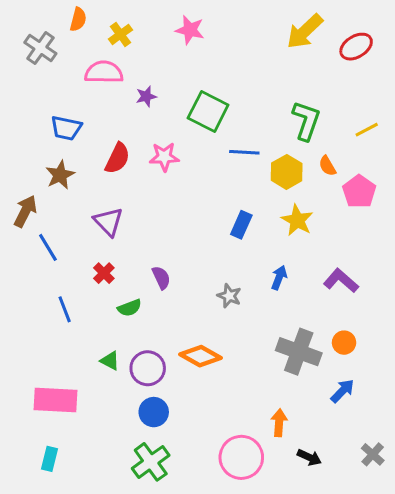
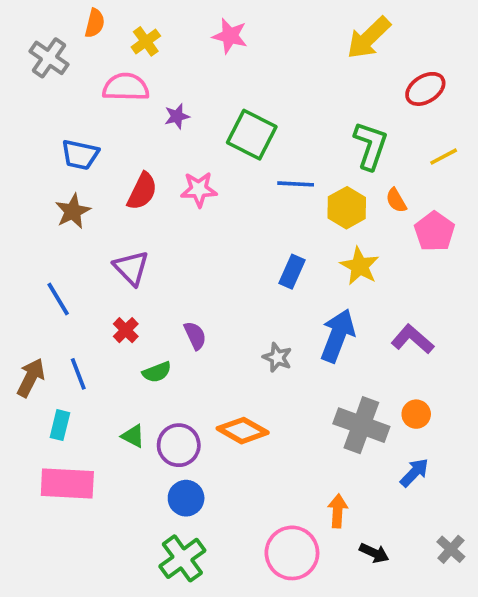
red ellipse: (356, 47) -> (425, 89), moved
brown arrow: (25, 211) -> (31, 378), moved
blue arrow: (279, 278) -> (338, 336), size x1.8
cyan rectangle: (49, 459) -> (60, 425), moved

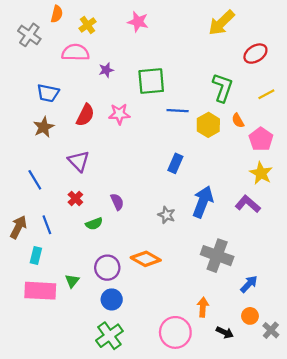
green square: (252, 135) -> (151, 81), turned -32
yellow star: (360, 266) -> (261, 173), moved
orange circle: (416, 414) -> (250, 316), moved
green triangle: (133, 436) -> (72, 281), moved, turned 40

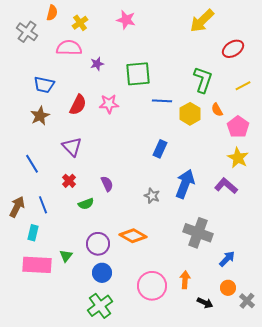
pink circle: (175, 332) -> (152, 286), moved

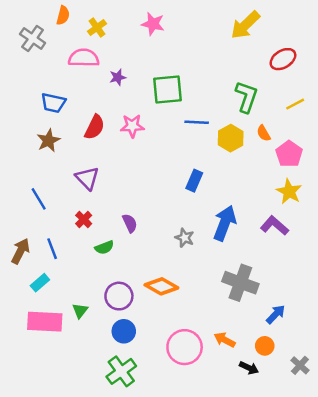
cyan rectangle: (33, 233) -> (40, 283), turned 35
orange arrow: (185, 280) -> (225, 340), turned -66
orange circle: (228, 288) -> (265, 346), moved

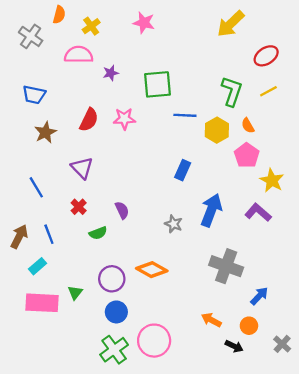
blue trapezoid: (53, 103) -> (34, 95), moved
yellow line: (295, 104) -> (268, 91), moved
pink pentagon: (289, 154) -> (247, 155), moved
pink circle: (185, 347) -> (154, 341), moved

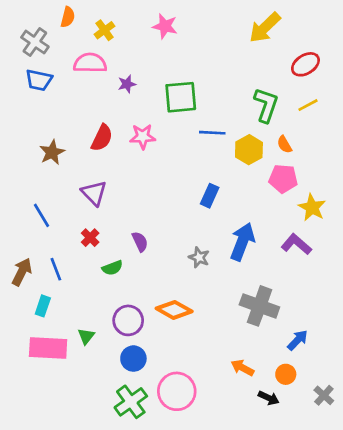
blue trapezoid: (34, 95) -> (39, 80), moved
pink pentagon: (247, 155) -> (283, 179), turned -30
cyan rectangle: (37, 266) -> (43, 306), turned -30

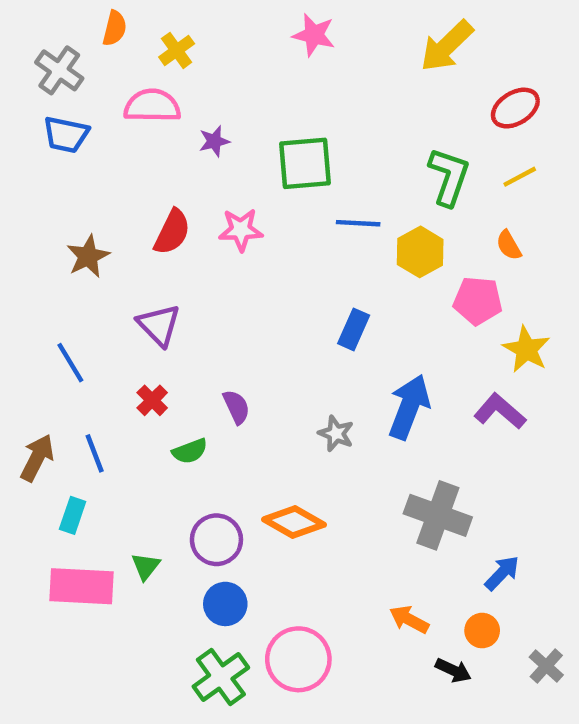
pink star: (165, 26) -> (314, 35), moved
orange semicircle: (284, 144) -> (509, 245), moved

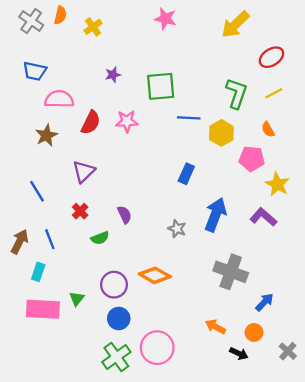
gray cross: (59, 70) -> (31, 21), moved
pink semicircle: (152, 106) -> (59, 99), moved
purple triangle: (159, 325) -> (84, 171), turned 30

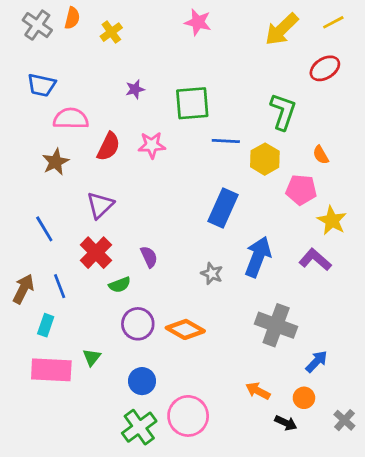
yellow line: (274, 93) -> (333, 22), moved
blue rectangle: (186, 174) -> (223, 208), size x1.5
red cross: (80, 211) -> (96, 253), size x1.6
purple circle: (114, 285) -> (138, 324), moved

